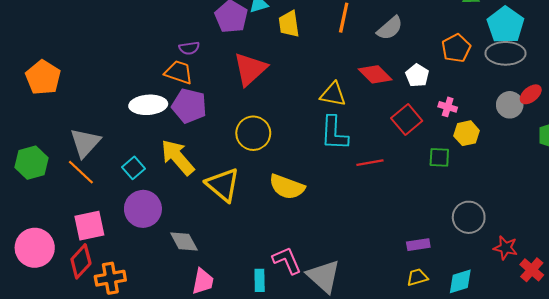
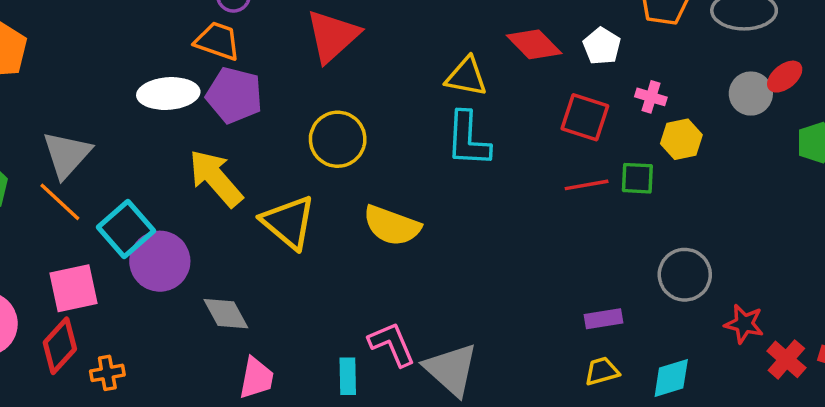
red square: (407, 120) -> (585, 117), turned -32
red line: (370, 163) -> (587, 185), moved
cyan square: (133, 168) -> (126, 229), moved, size x1.5
orange cross: (110, 278) -> (107, 373), size x0.7

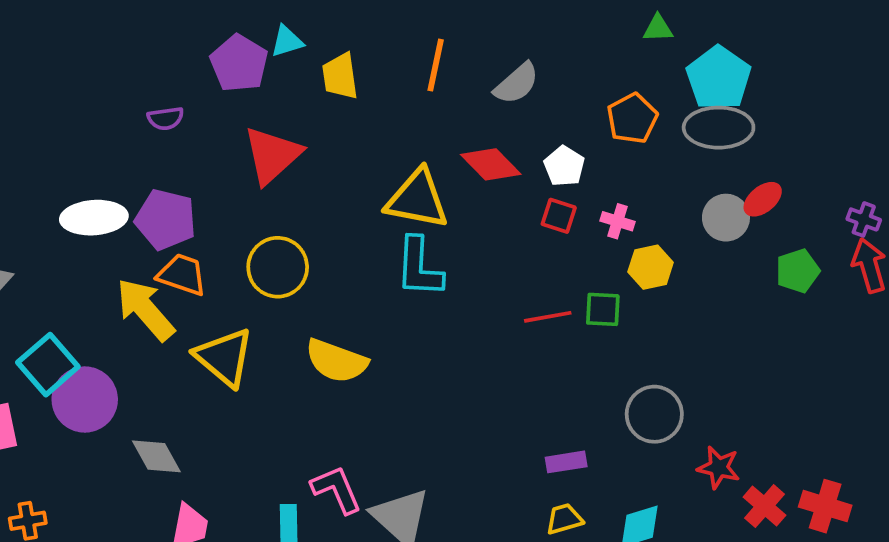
orange trapezoid: (217, 41) -> (182, 275), moved
yellow triangle: (466, 77) -> (417, 199), size x1.4
red square: (585, 117) -> (559, 216), moved, size x0.7

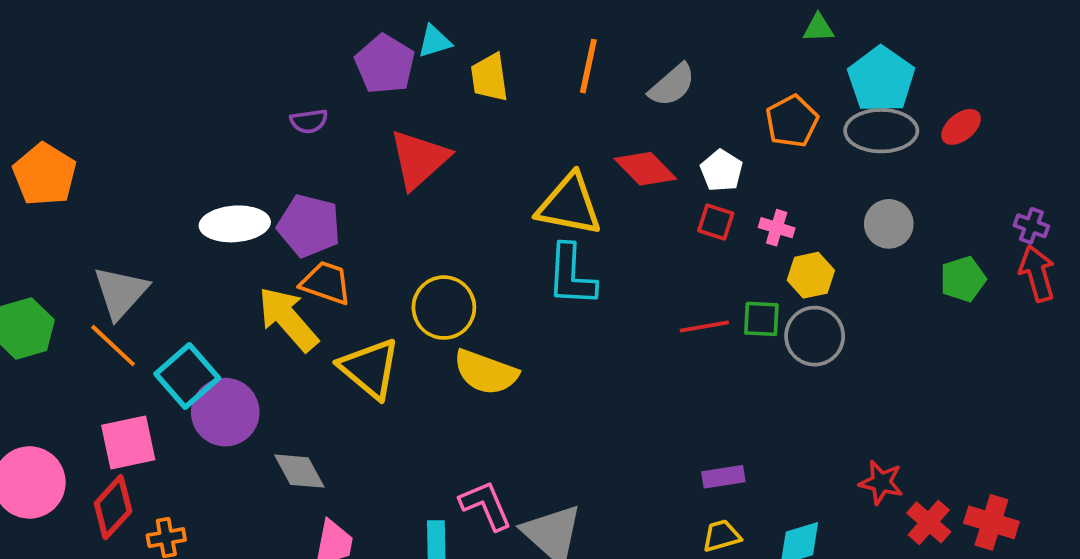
red ellipse: (763, 199) -> (961, 127), moved
yellow circle: (278, 267) -> (444, 308), moved
gray circle: (654, 414) -> (815, 336), moved

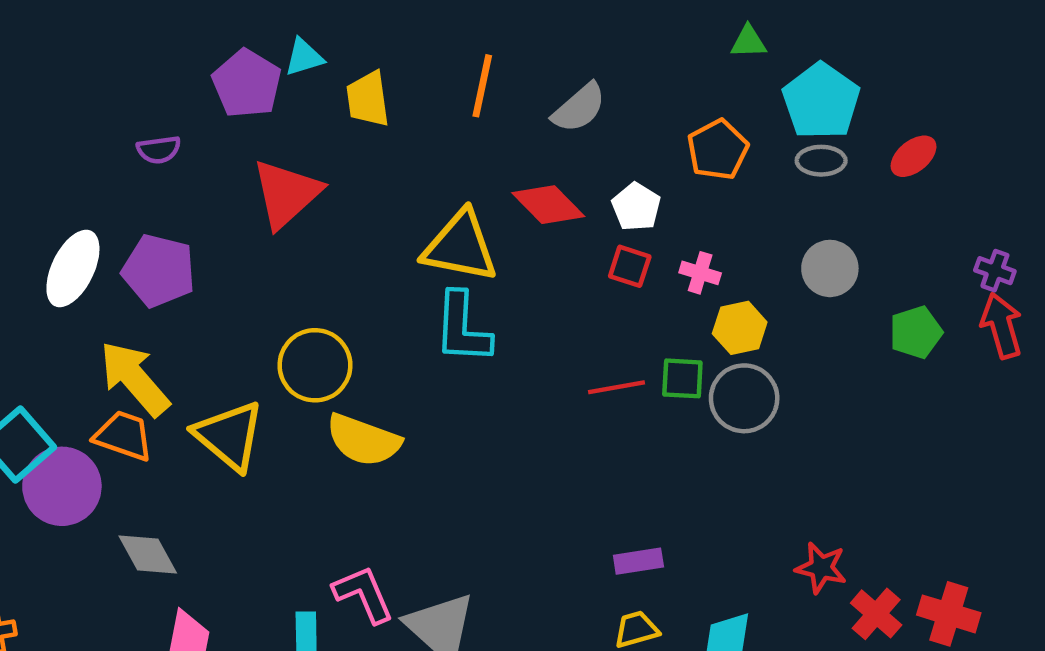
gray ellipse: (881, 131) -> (821, 161), size x0.6
white ellipse: (235, 224) -> (73, 268), turned -60
orange trapezoid: (326, 283) -> (124, 436), moved

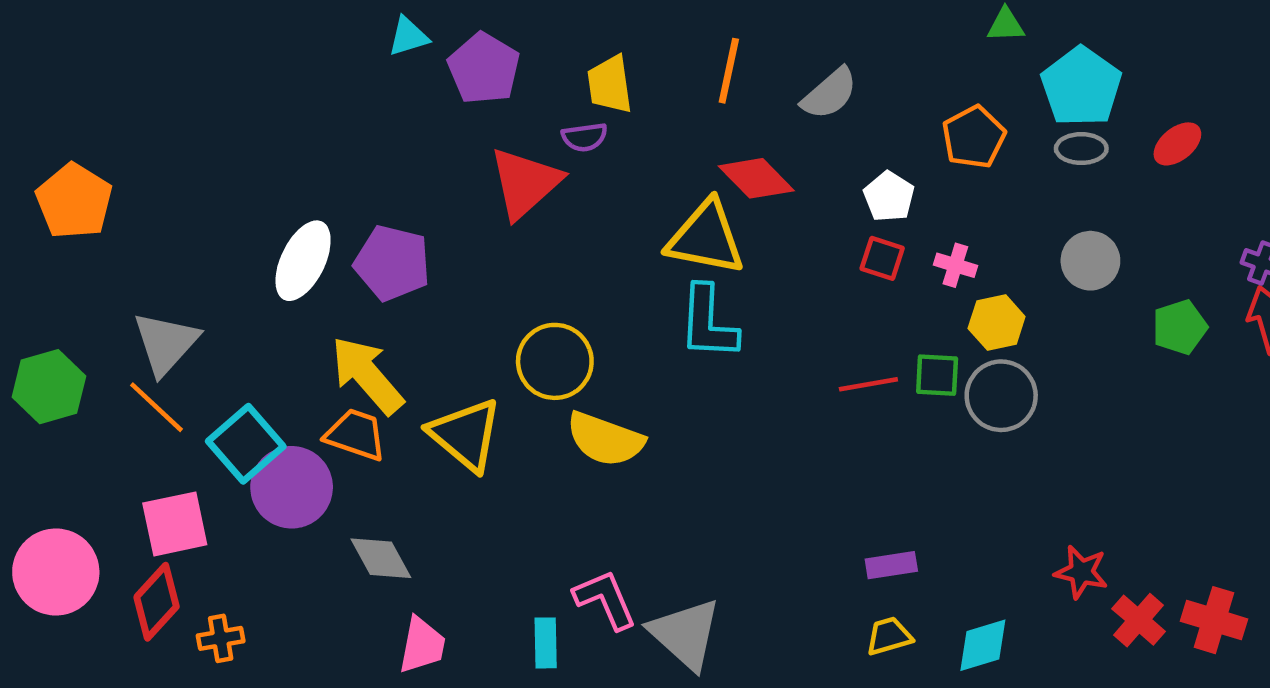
cyan triangle: (304, 57) -> (408, 36), moved
purple semicircle: (159, 150) -> (585, 137), moved
red diamond: (548, 205) -> (756, 178), moved

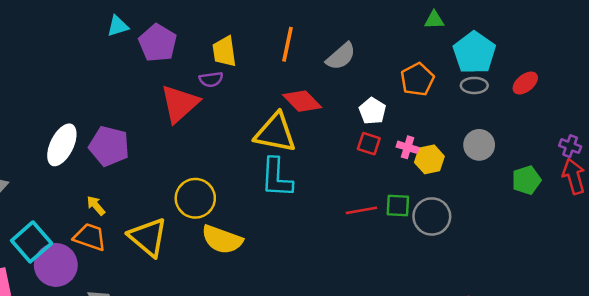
yellow hexagon: (997, 322) -> (429, 159), moved
yellow arrow: (367, 375) -> (96, 206), size x0.5

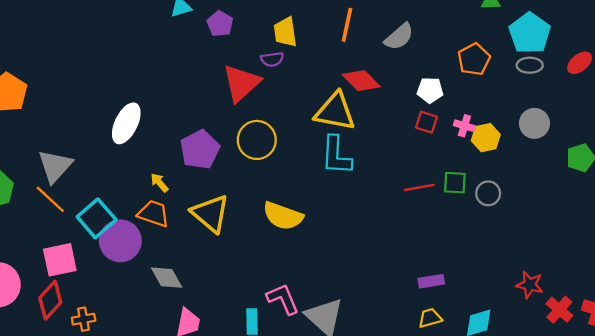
purple pentagon: (158, 43) -> (220, 24), size x0.7
white pentagon: (372, 111) -> (430, 90), turned -30
purple pentagon: (109, 146) -> (200, 149), moved, turned 30
yellow circle: (195, 198) -> (257, 140), moved
gray circle: (432, 216) -> (488, 193), size x0.7

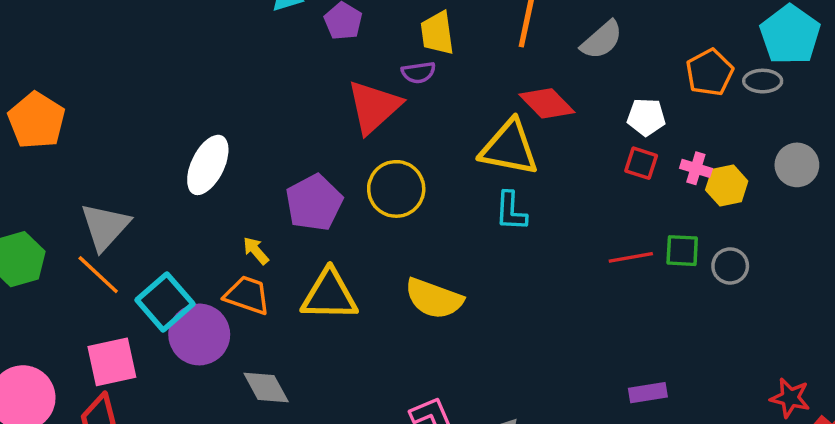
gray ellipse: (530, 65) -> (763, 81), moved
cyan L-shape: (336, 155) -> (511, 211), size x0.7
yellow triangle: (210, 214) -> (329, 295), turned -39

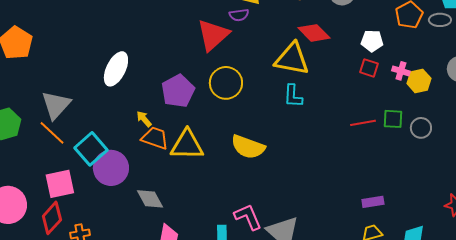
orange trapezoid: (247, 295) -> (155, 138), moved

